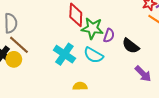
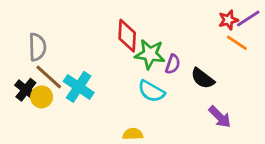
cyan cross: (64, 54) -> (79, 87), moved

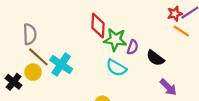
black cross: (26, 90) -> (14, 82), moved

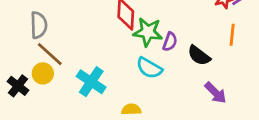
orange line: (181, 31) -> (232, 35), moved, turned 63
cyan cross: (61, 65) -> (91, 82), moved

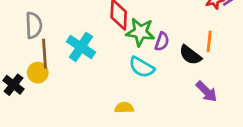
orange line: (232, 35) -> (209, 42), moved
brown line: (50, 54) -> (44, 54), turned 44
cyan cross: (91, 82) -> (81, 47), moved

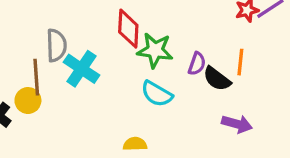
gray semicircle: (34, 25) -> (56, 45), moved
purple semicircle: (162, 42) -> (197, 64), moved
purple arrow: (206, 91) -> (237, 124), turned -30

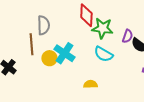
cyan cross: (81, 69) -> (64, 53), moved
yellow circle: (28, 101) -> (49, 58), moved

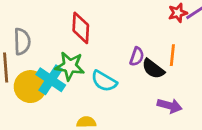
green star: (102, 28) -> (70, 66), moved
yellow circle: (49, 58) -> (30, 87), size x1.5

